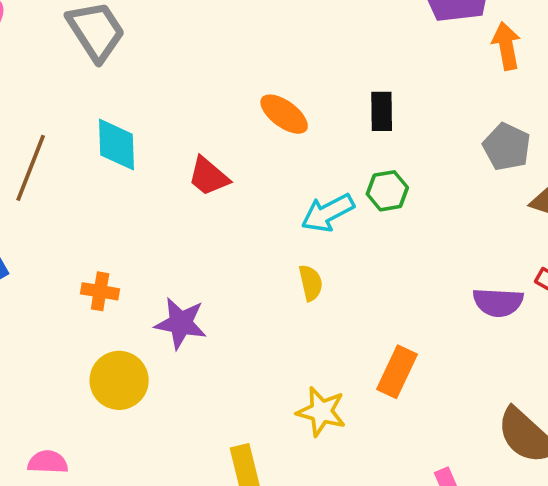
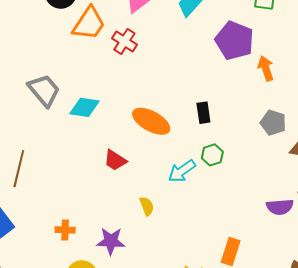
orange ellipse: (284, 114) -> (151, 121), size x1.4
cyan diamond: (117, 145) -> (85, 107), moved, turned -72
yellow semicircle: (311, 283) -> (147, 206), moved

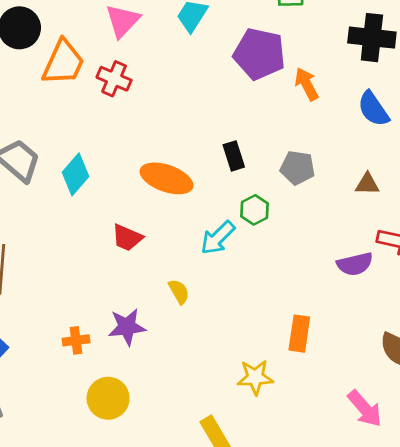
cyan diamond: (85, 107) -> (75, 174), turned -48
gray pentagon: (273, 123) -> (297, 168), moved
purple star: (111, 241) -> (127, 327), moved

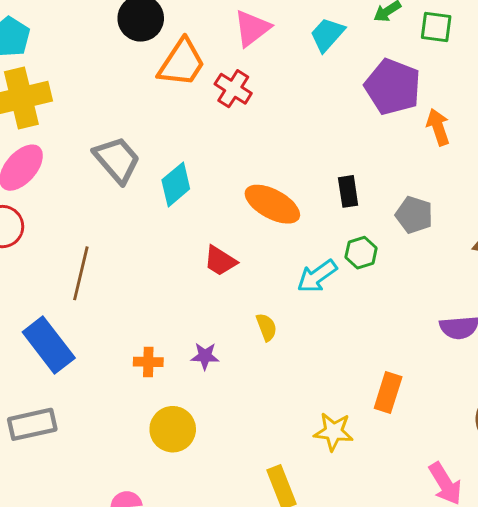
purple star: (127, 327) -> (205, 356), size x0.7

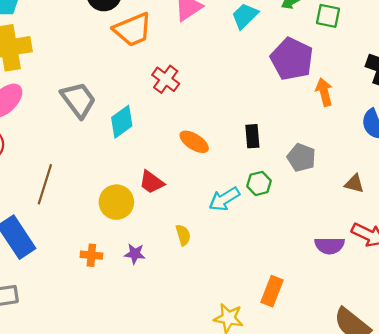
orange trapezoid: (182, 63) -> (133, 30), turned 30
red cross: (233, 89) -> (166, 79), moved
orange ellipse: (272, 204) -> (194, 142), size x0.7
yellow circle: (173, 429) -> (116, 202), moved

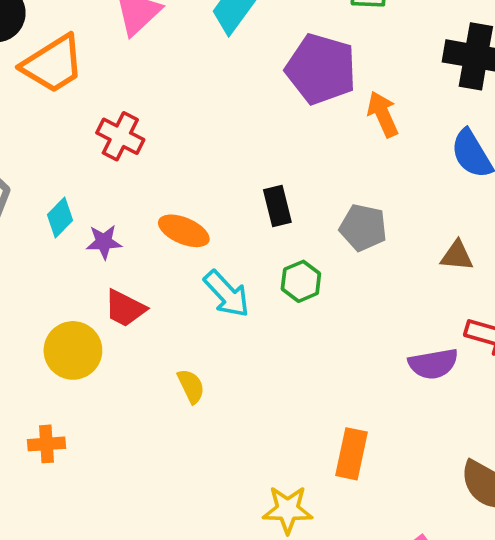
cyan diamond: (122, 122) -> (60, 217), size x0.7
cyan arrow: (224, 199) -> (227, 294), moved, turned -92
purple star: (135, 254) -> (104, 242), moved

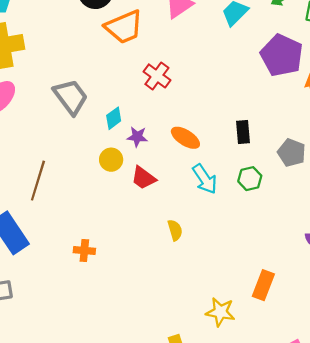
yellow circle: (73, 350) -> (111, 160), moved, size x0.7

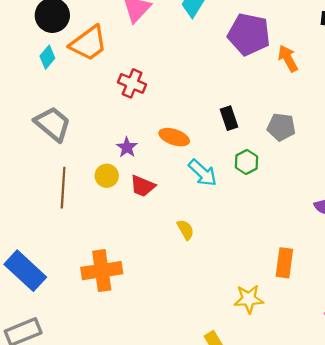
cyan diamond: (114, 118) -> (47, 57), moved
purple star: (137, 137) -> (127, 147), turned -30
brown line: (38, 181) -> (63, 188), moved
orange cross: (84, 250) -> (102, 271), size x1.8

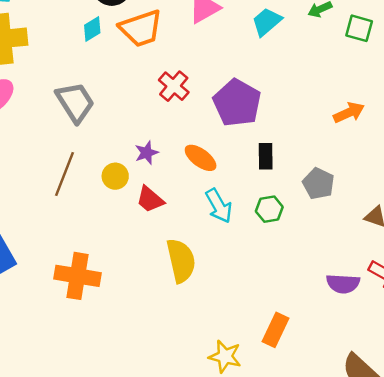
purple pentagon: (249, 34) -> (237, 103), moved
orange arrow: (288, 58) -> (349, 113), turned 76
yellow semicircle: (185, 230) -> (181, 261), size x1.8

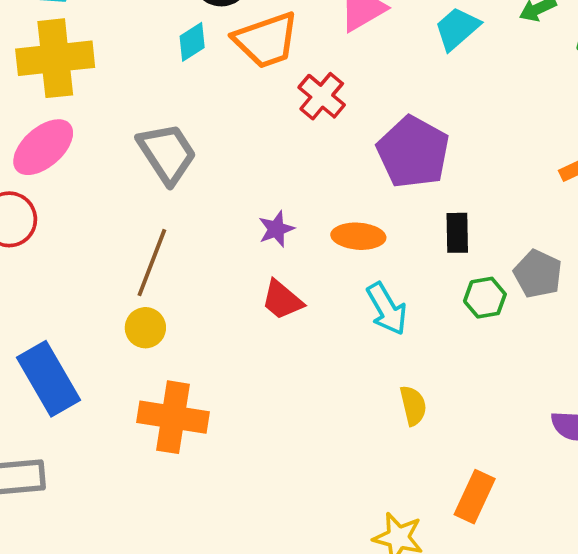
red cross: (174, 86) -> (322, 96), moved
orange ellipse: (201, 158) -> (358, 236), turned -32
yellow circle: (115, 176) -> (145, 328), moved
green hexagon: (269, 209) -> (485, 298), moved
yellow semicircle: (181, 261) -> (413, 406), moved, size x0.6

